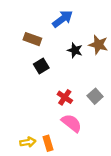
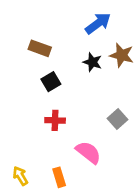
blue arrow: (63, 19) -> (98, 23), moved
red cross: (65, 97) -> (55, 120), moved, turned -32
yellow arrow: (28, 142) -> (20, 176), moved, turned -112

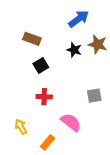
gray square: (117, 119) -> (94, 96), turned 32
yellow arrow: (20, 176) -> (21, 127), moved
orange rectangle: (59, 177) -> (48, 142), turned 56

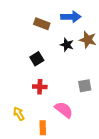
blue arrow: (79, 19) -> (71, 17), turned 36
brown rectangle: (32, 39) -> (42, 24), moved
orange rectangle: (48, 142) -> (43, 128), turned -40

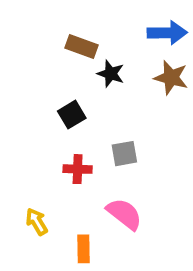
blue arrow: (71, 17) -> (167, 33), moved
black star: (67, 45) -> (111, 74), moved
gray square: (85, 86) -> (124, 154), moved

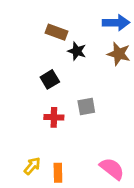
pink semicircle: (124, 214) -> (112, 169), moved
yellow arrow: (37, 222) -> (32, 166), moved, turned 72

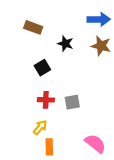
brown rectangle: (57, 32) -> (33, 27), moved
gray square: (86, 107) -> (72, 102), moved
yellow arrow: (32, 166) -> (40, 127), moved

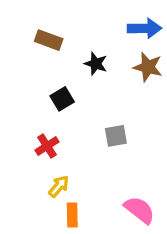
red cross: (46, 100) -> (47, 146), moved, turned -35
gray square: (72, 102) -> (116, 136), moved

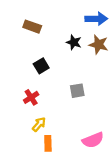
black star: (96, 64) -> (74, 42), moved
pink semicircle: (139, 210) -> (93, 140), turned 120

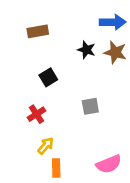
brown rectangle: (32, 27) -> (38, 31), turned -30

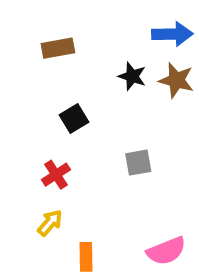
yellow arrow: (46, 146) -> (50, 223), moved

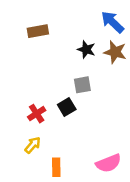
blue arrow: (172, 34) -> (112, 22), turned -135
black square: (74, 118) -> (67, 107), moved
gray square: (138, 163) -> (82, 85), moved

